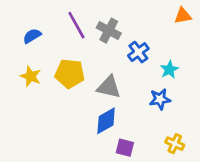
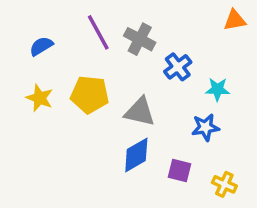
cyan star: (169, 70) -> (217, 89), turned 30
purple square: (125, 148) -> (179, 171), moved

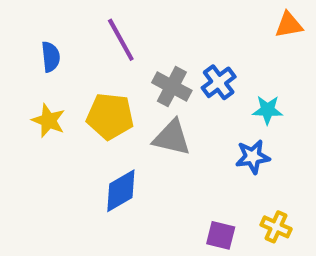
gray cross: (140, 39) -> (172, 87), moved
blue semicircle: (41, 46) -> (51, 57), turned 115
blue diamond: (136, 155) -> (121, 191), moved
purple square: (179, 171) -> (221, 235), moved

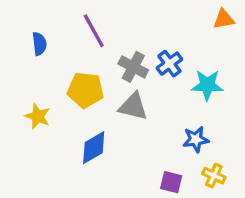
cyan star: (268, 110) -> (207, 85), size x1.4
yellow star: (48, 121) -> (38, 116), moved
blue star: (253, 157) -> (196, 139), moved

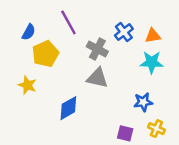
orange triangle: (224, 19) -> (153, 36), moved
blue semicircle: (39, 44) -> (29, 32), turned 35
blue cross: (169, 64) -> (124, 32), moved
yellow pentagon: (85, 90) -> (45, 54), moved, turned -30

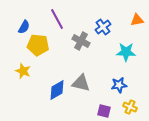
orange triangle: (153, 36) -> (137, 20), moved
yellow pentagon: (45, 54) -> (38, 45), turned 30
gray triangle: (97, 78) -> (81, 83), moved

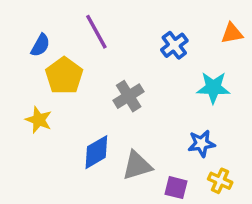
gray cross: (81, 41) -> (129, 96), moved, turned 30
yellow pentagon: (38, 45) -> (64, 76), turned 30
gray triangle: (81, 83) -> (137, 166), moved, turned -30

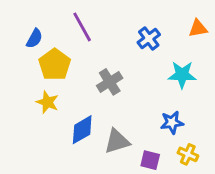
yellow star: (39, 120) -> (47, 102), moved

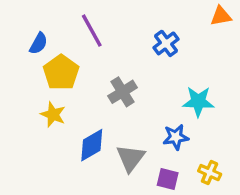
orange triangle: (198, 28) -> (221, 16), moved
cyan star: (182, 75) -> (198, 102), moved
blue star: (172, 122) -> (176, 137), moved
gray triangle: (117, 141) -> (130, 158), turned -36

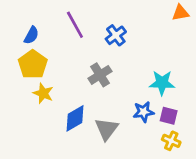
blue cross: (166, 43) -> (116, 35), moved
yellow pentagon: (61, 72) -> (33, 64), moved
purple square: (168, 179) -> (169, 116), moved

